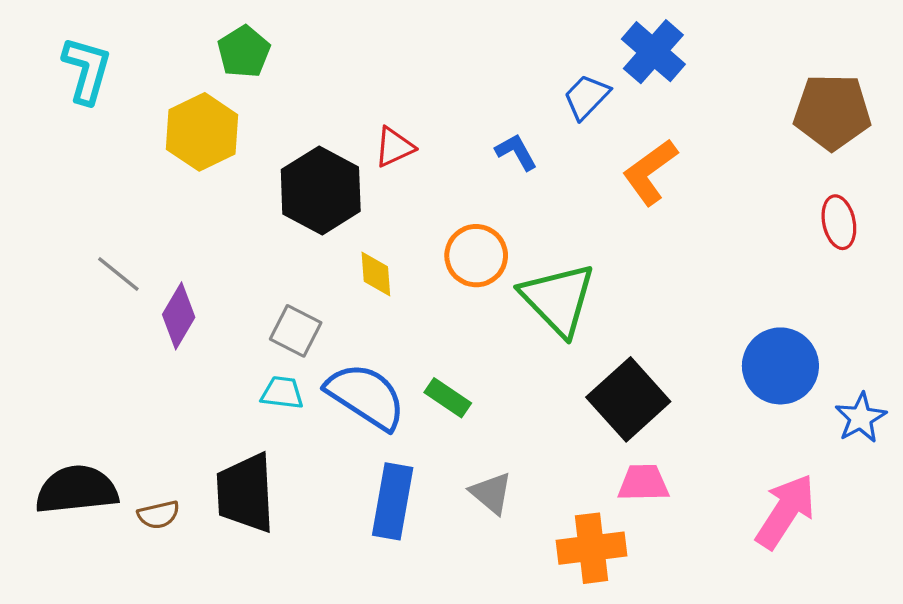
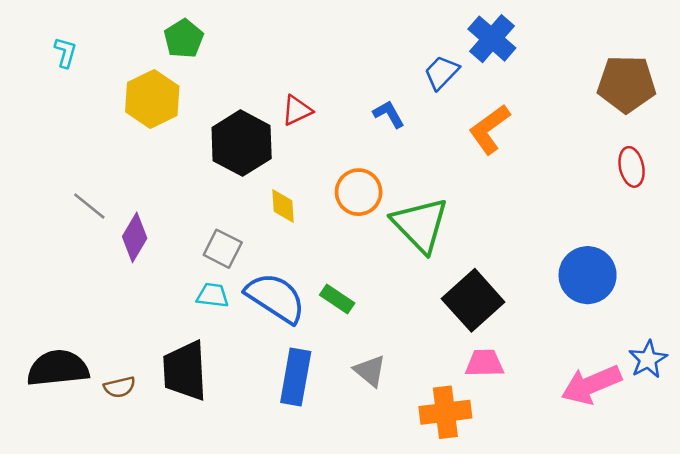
cyan L-shape: (87, 70) -> (65, 52), size x0.6
blue star: (861, 418) -> (648, 359), moved
pink arrow: (785, 511) -> (591, 385), turned -146

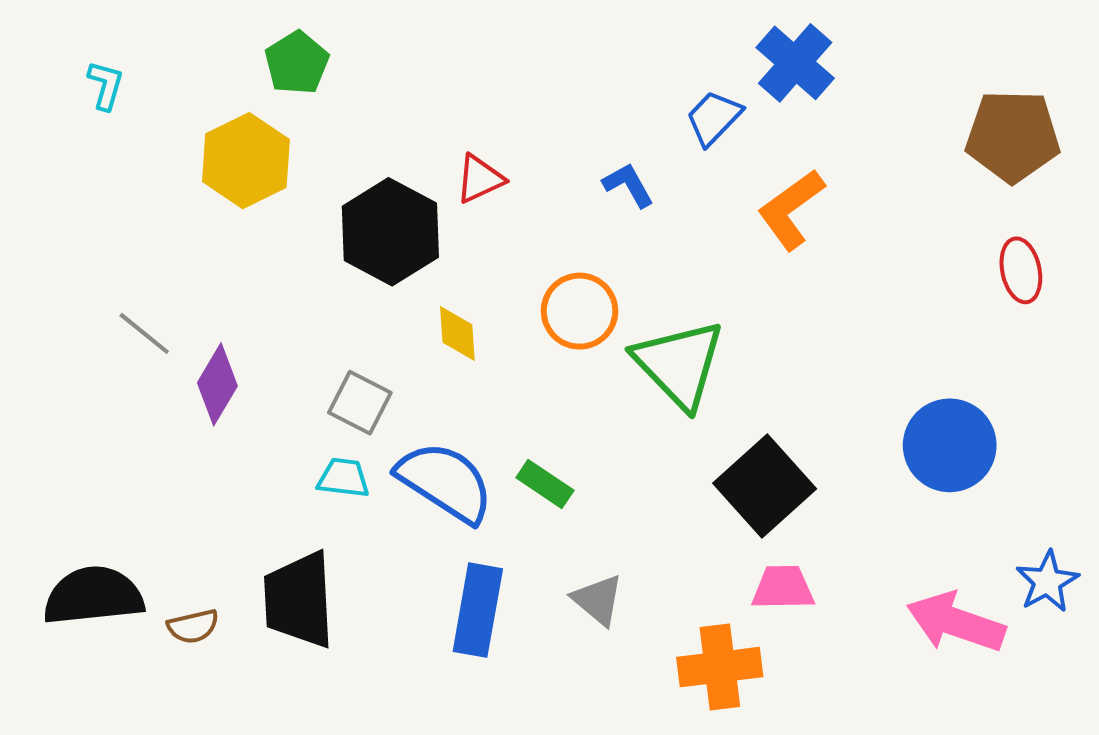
pink arrow: (591, 385) -> (956, 622), turned 42

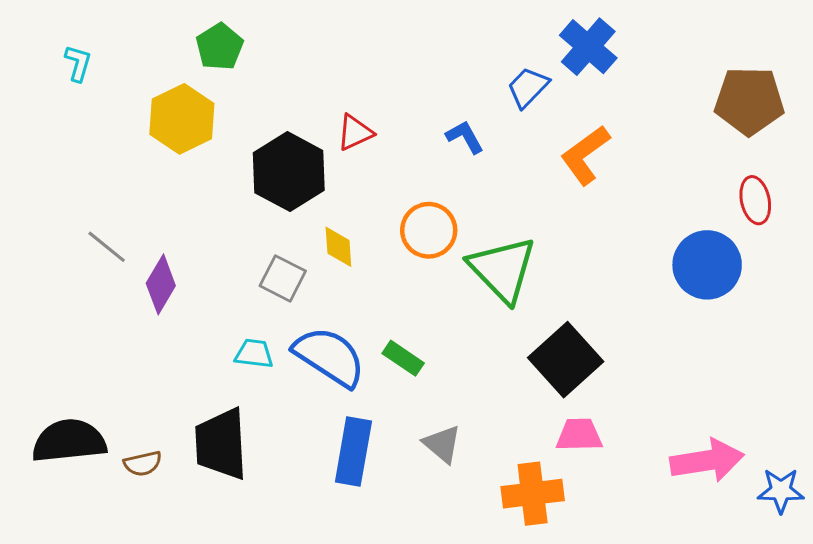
gray square: (360, 403) -> (283, 278), moved
blue circle: (950, 445) -> (707, 265), moved
blue star: (1047, 582) -> (781, 491), moved, turned 30
pink arrow: (956, 622) -> (707, 461), turned 152

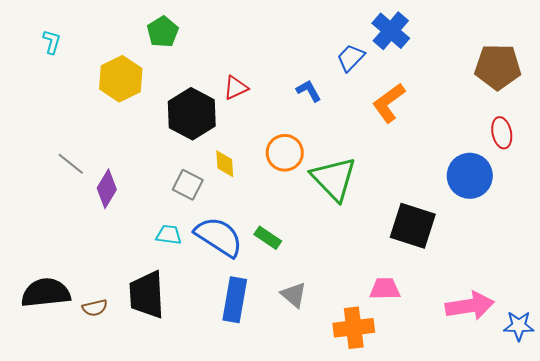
green pentagon: (220, 47) -> (163, 32), moved
black square: (566, 360) -> (413, 226), moved, turned -30

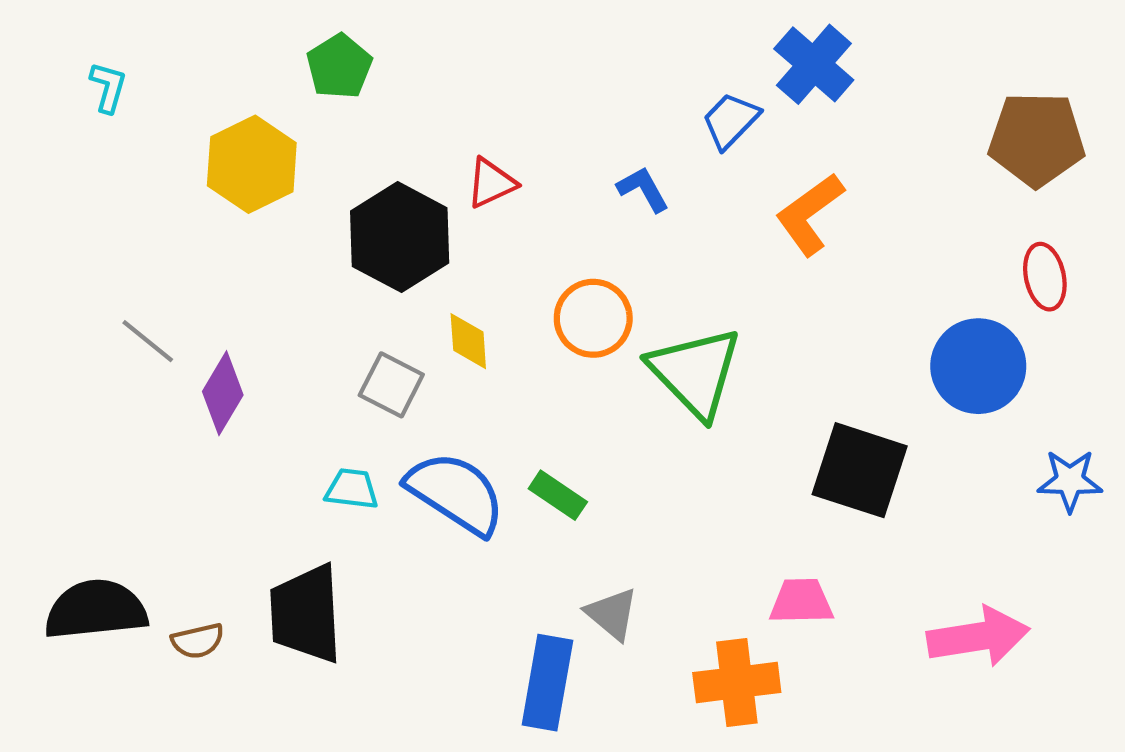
blue rectangle: (235, 300) -> (547, 683), moved
blue star: (519, 326) -> (1070, 481), moved

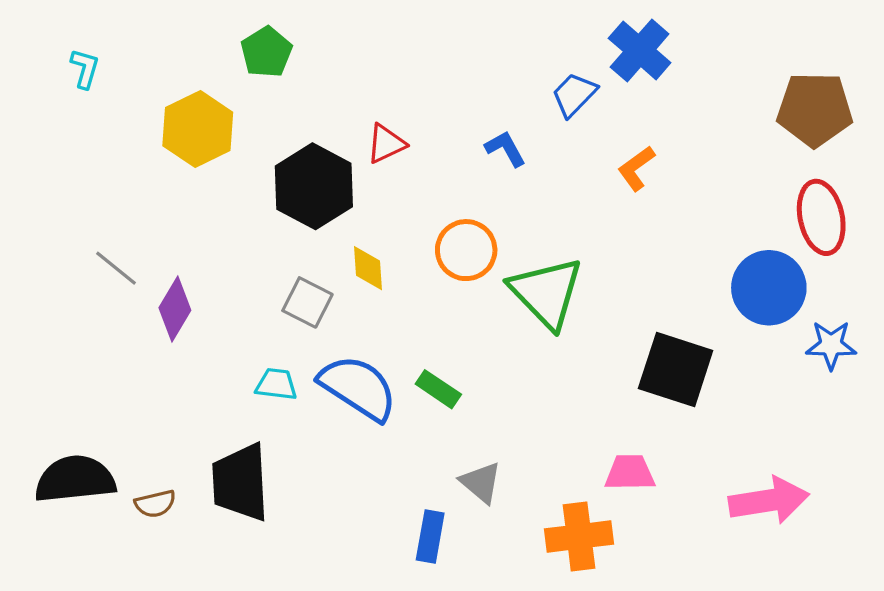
orange L-shape: (810, 214) -> (636, 168), size x0.7
red ellipse: (1045, 277) -> (821, 217), size x1.4
blue star: (1070, 481) -> (831, 345), moved
blue rectangle: (547, 683) -> (430, 536), size x0.7

